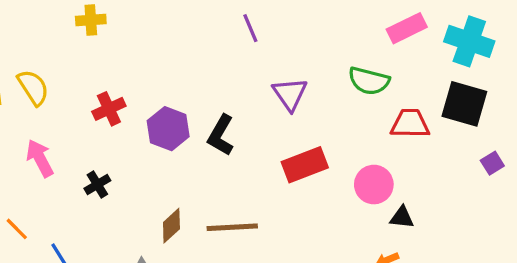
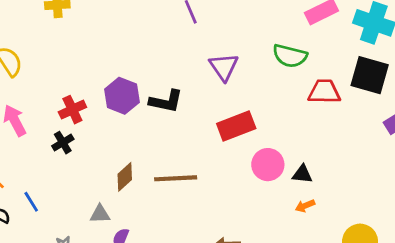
red cross: (109, 109) -> (72, 110), moved
black L-shape: (221, 135) -> (166, 101), turned -108
pink circle: (374, 185) -> (268, 165), moved
black triangle: (402, 217) -> (302, 174), moved

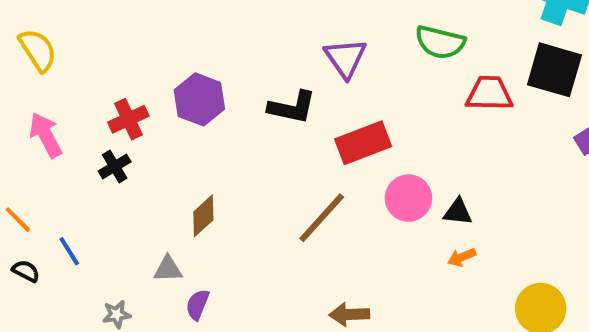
black L-shape: (166, 101) -> (292, 107), moved
brown line: (176, 178) -> (322, 218), moved, turned -45

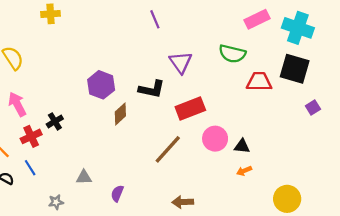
red cross: (128, 119) -> (31, 136), moved
brown diamond: (203, 216) -> (120, 114), moved
purple semicircle: (197, 305) -> (117, 193), moved

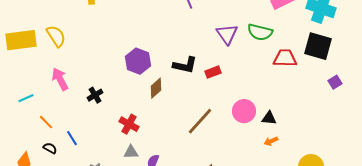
purple triangle: (181, 62) -> (227, 34), moved
red rectangle: (190, 109) -> (213, 72), moved, size x0.6
red cross: (31, 136) -> (129, 124), moved, turned -36
gray triangle: (84, 177) -> (131, 152), moved

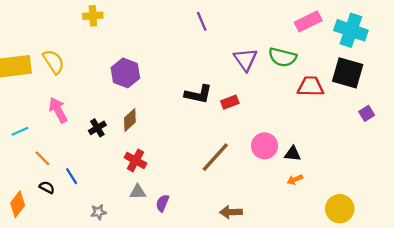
purple hexagon: (138, 61) -> (125, 73), moved
brown diamond: (156, 88) -> (130, 120), moved

